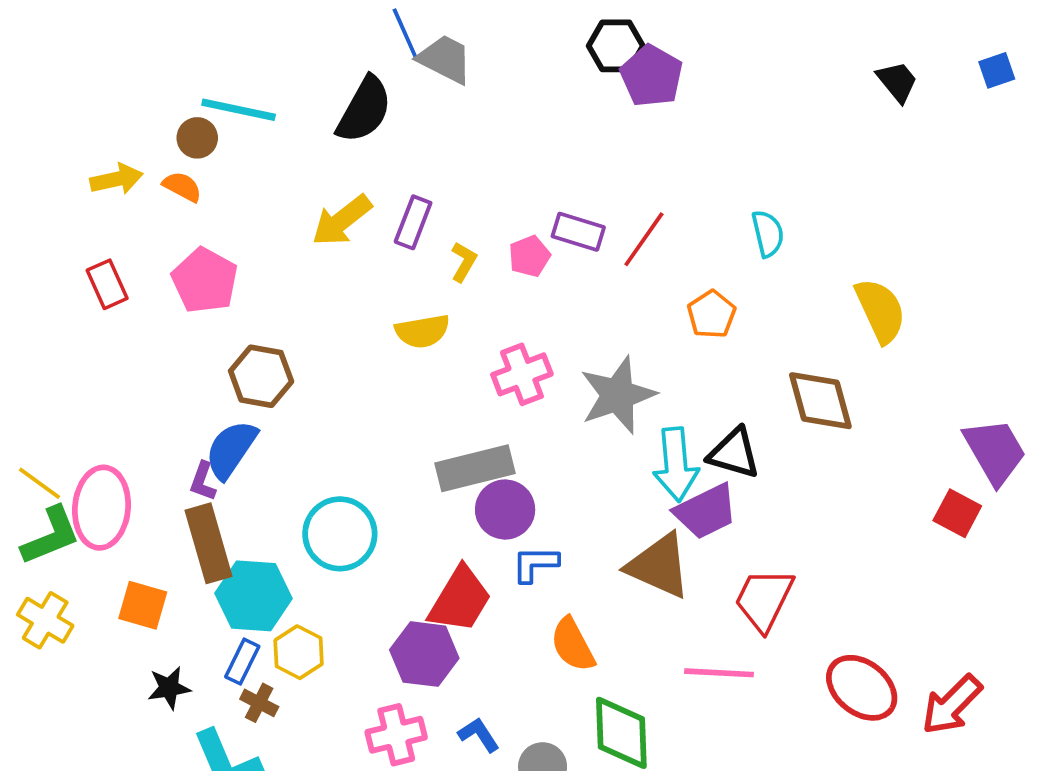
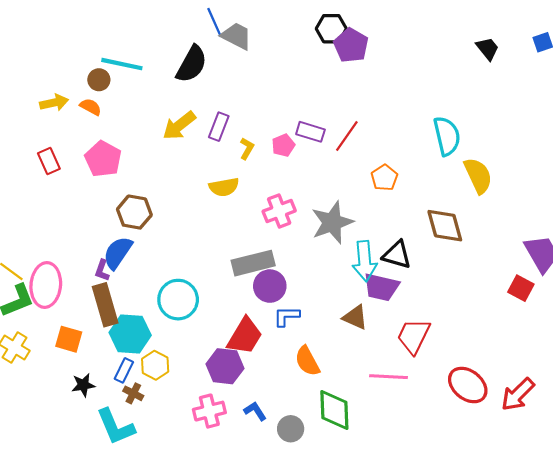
cyan semicircle: (768, 234) -> (447, 136), moved, size x1.5
purple trapezoid: (706, 511) -> (381, 287), turned 39
brown triangle: (659, 566) -> (355, 317), size x0.7

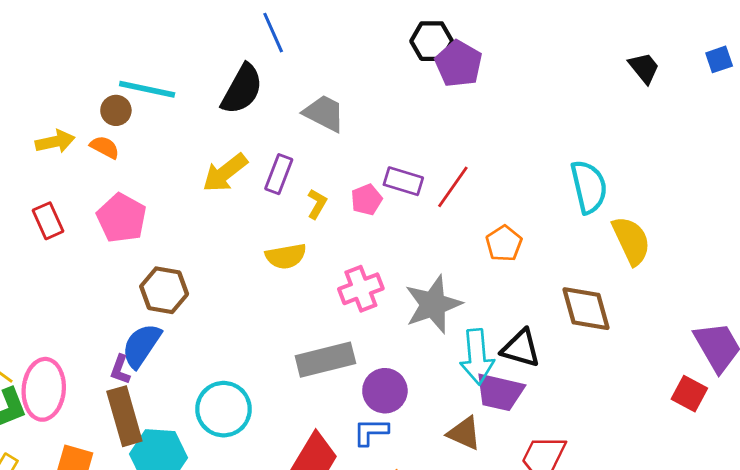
gray trapezoid: (236, 36) -> (324, 113), moved
purple circle: (270, 286) -> (385, 391), moved

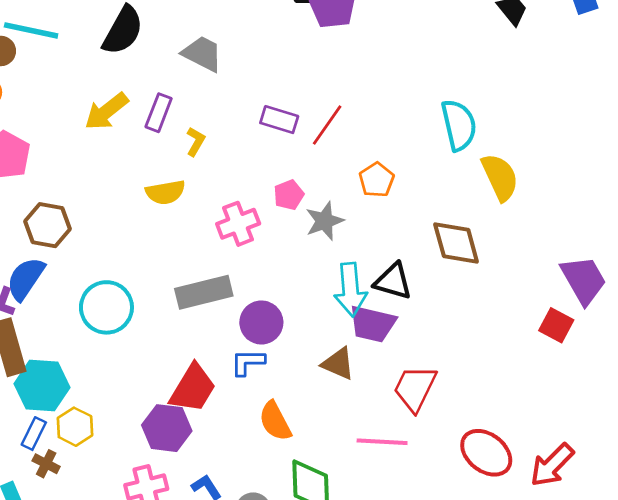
pink pentagon: (367, 200) -> (289, 195), moved
gray star: (433, 304) -> (324, 221), moved, size x0.7
cyan circle: (224, 409) -> (106, 307), moved

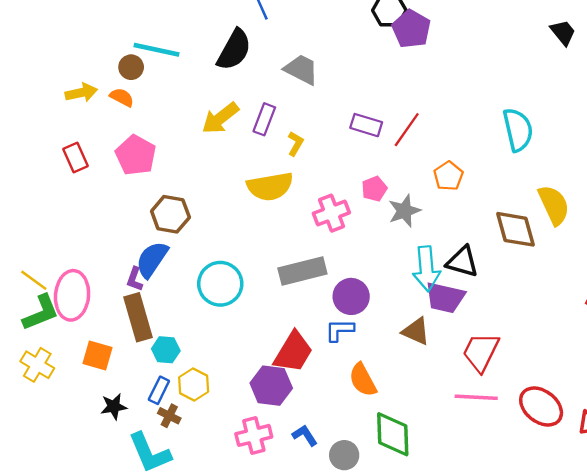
yellow semicircle: (500, 177) -> (554, 205), moved
yellow semicircle: (165, 192) -> (270, 186), size x1.4
cyan hexagon: (42, 386) -> (166, 350), size x0.6
pink line: (382, 442) -> (476, 397), moved

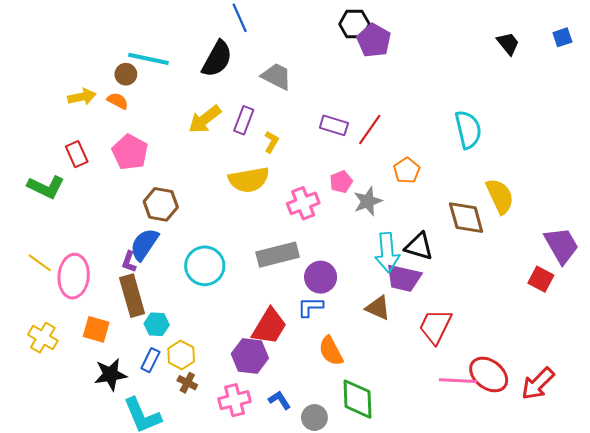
green L-shape: (41, 313) -> (46, 187), moved, turned 48
pink line: (476, 397) -> (458, 381), moved
black star: (114, 406) -> (110, 374), size x1.4
brown cross: (169, 416) -> (187, 383), moved

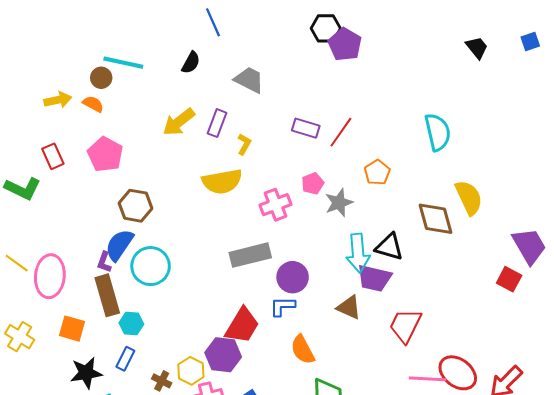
black semicircle: (217, 59) -> (191, 63), size x0.6
cyan circle: (205, 266) -> (151, 266), moved
yellow hexagon: (181, 355) -> (191, 371), moved

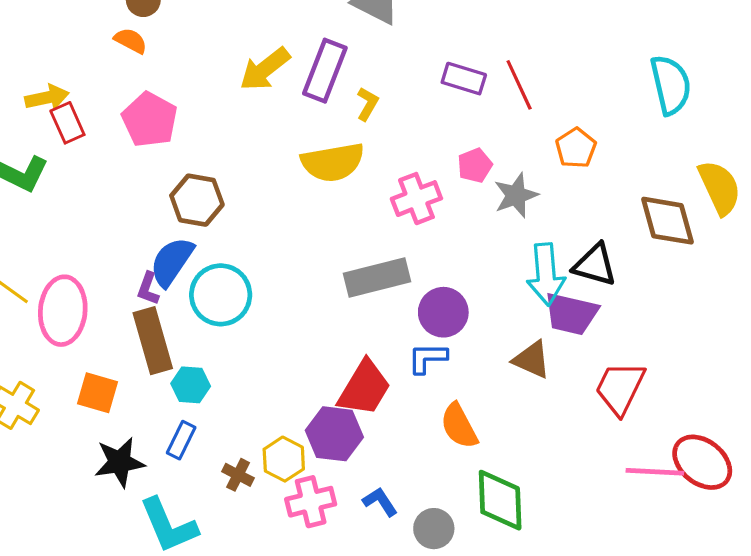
yellow arrow: (58, 100) -> (47, 98), moved
purple rectangle: (217, 123) -> (325, 71), size x1.4
red line: (341, 132) -> (519, 85), turned -60

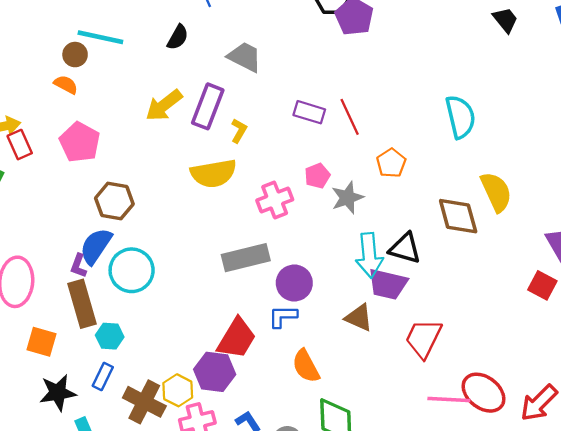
brown cross: (238, 475) -> (144, 402), size x1.8

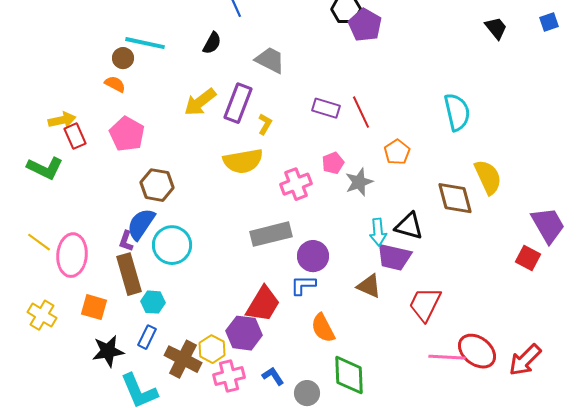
cyan arrow: (369, 255) -> (378, 232), size x0.7

